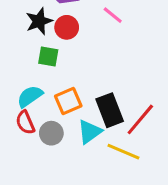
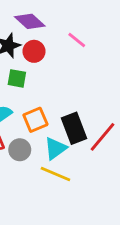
yellow line: (123, 152) -> (55, 174), moved

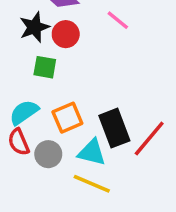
cyan triangle: (55, 148) -> (92, 152), turned 50

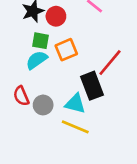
cyan semicircle: (24, 112) -> (37, 60), moved
orange square: (67, 118) -> (66, 50), moved
red line: (149, 138) -> (110, 63), moved

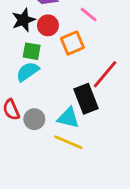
orange square: (66, 50) -> (72, 43), moved

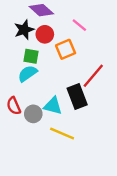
cyan triangle: (68, 118) -> (53, 106), moved

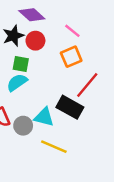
orange square: (66, 49) -> (71, 57), moved
black rectangle: (77, 97) -> (70, 107), turned -40

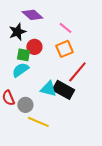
red circle: (35, 41) -> (34, 47), moved
cyan triangle: (44, 117) -> (48, 89), moved
yellow line: (54, 147) -> (38, 122), moved

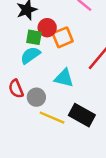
orange square: (64, 49) -> (63, 37), moved
black rectangle: (63, 90) -> (82, 115), moved

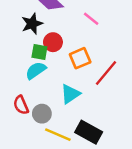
orange square: (63, 37) -> (80, 58), moved
cyan triangle: (64, 78) -> (70, 94), turned -48

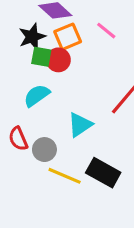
green square: (39, 52) -> (41, 57), moved
orange square: (80, 58) -> (68, 37), moved

